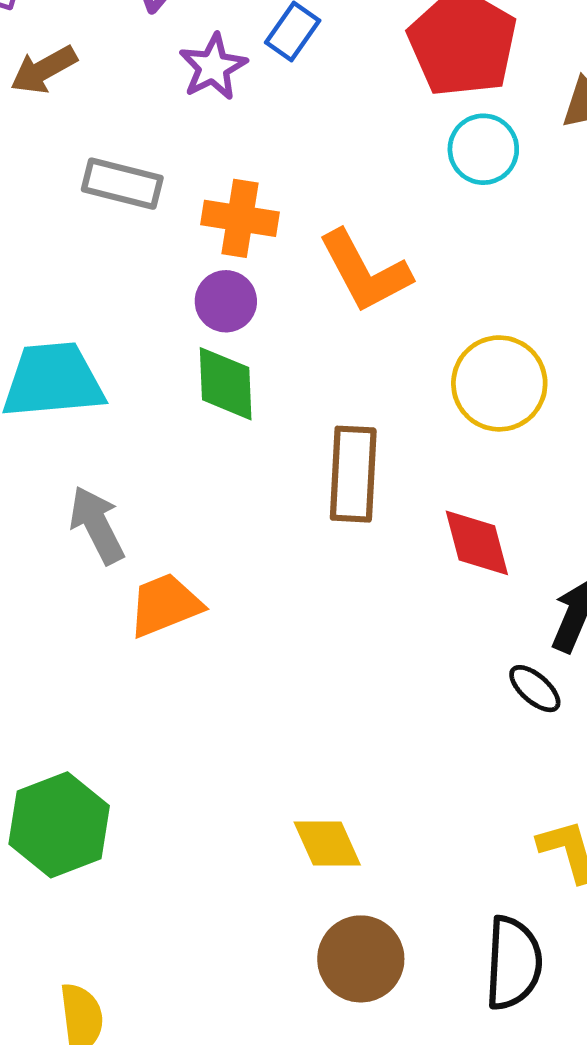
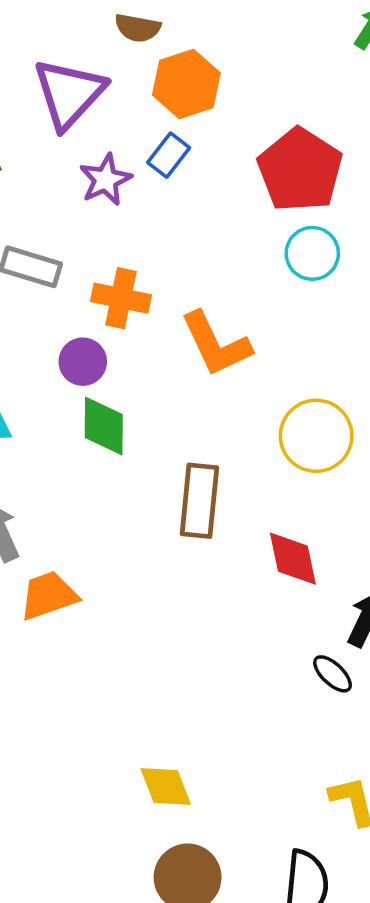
purple circle: (226, 301) -> (83, 362), moved

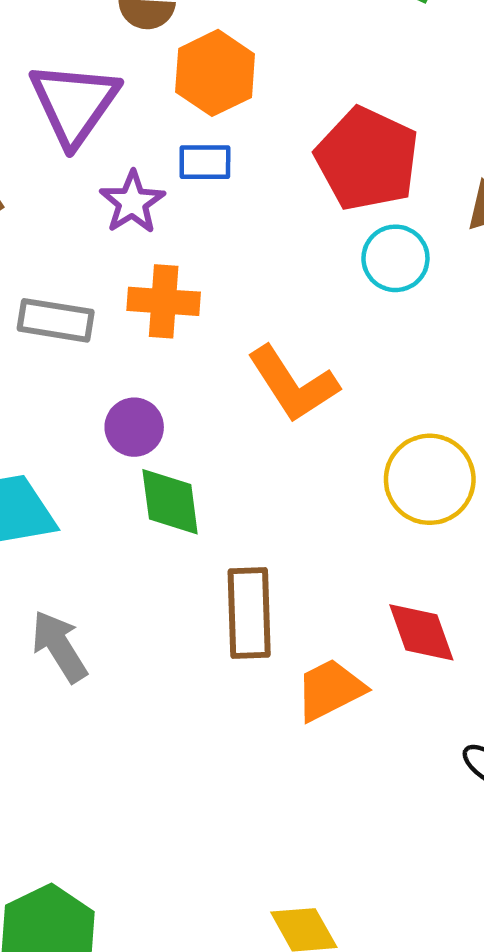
blue rectangle: (169, 155) -> (205, 162), turned 60
orange cross: (121, 298) -> (164, 301), moved
brown rectangle: (199, 501) -> (249, 613), moved
orange trapezoid: (49, 596) -> (330, 690), moved

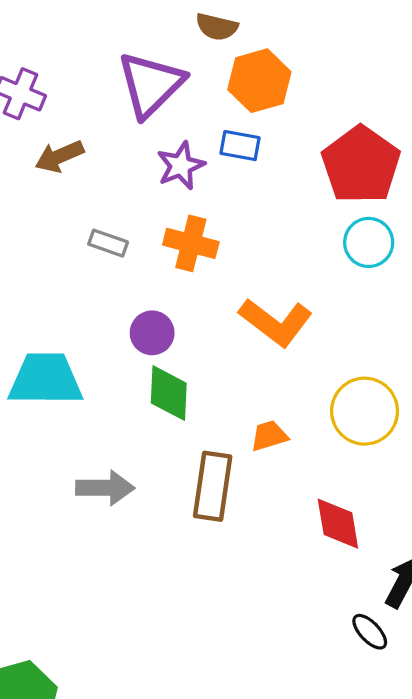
gray rectangle: (56, 320) -> (108, 243), size x0.7
orange L-shape: (293, 384) -> (276, 322), turned -30
gray arrow: (59, 646) -> (105, 488), moved, turned 112
orange trapezoid: (330, 690) -> (269, 436), moved, size x0.7

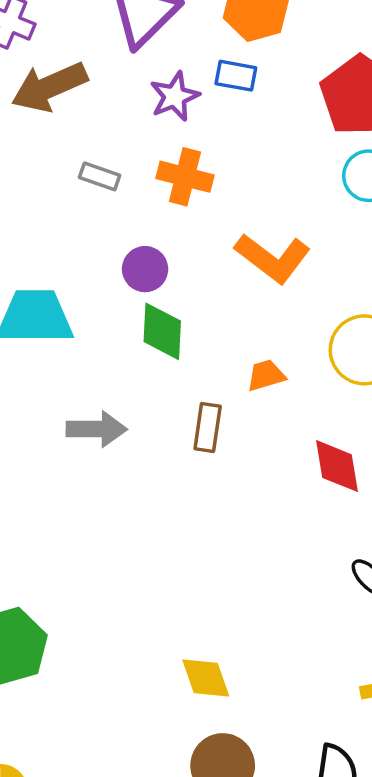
brown arrow: (59, 156) -> (49, 87), size x1.5
brown rectangle: (213, 486) -> (208, 427), size x0.7

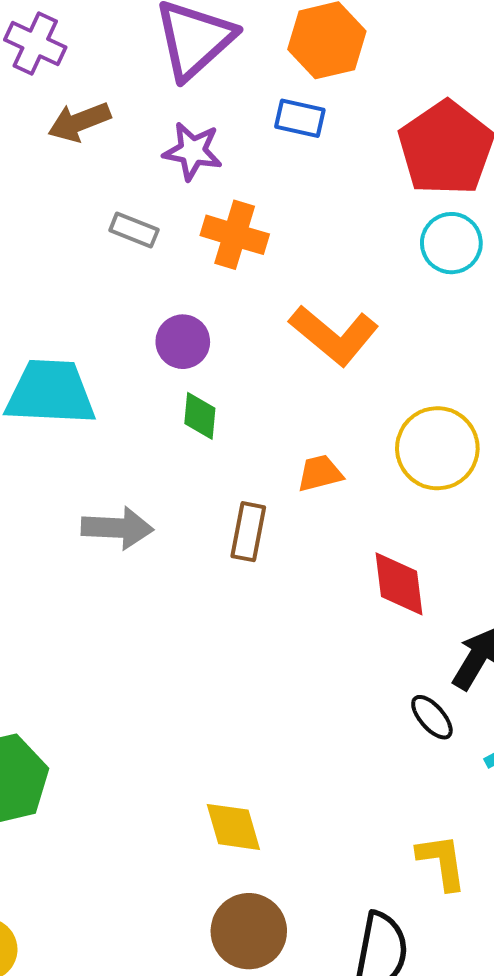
brown arrow: (49, 87) -> (79, 122), size x0.7
purple star: (175, 96) -> (193, 151), moved, turned 30
green diamond: (162, 331) -> (200, 416), size x0.7

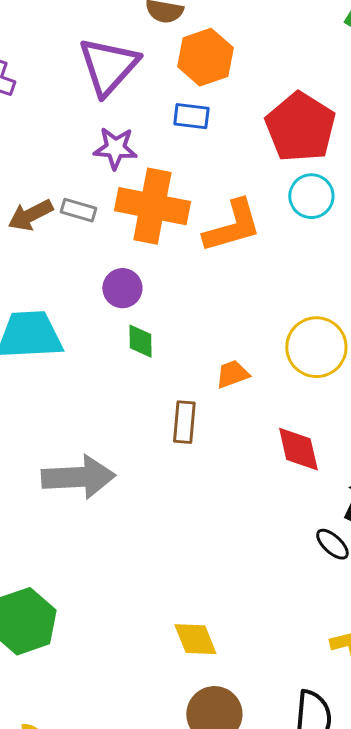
brown arrow: (79, 122) -> (30, 215), moved
orange cross: (235, 235) -> (152, 206), size x1.5
orange L-shape: (334, 335) -> (232, 226), moved, turned -50
gray arrow: (117, 528) -> (78, 477), moved, size x1.4

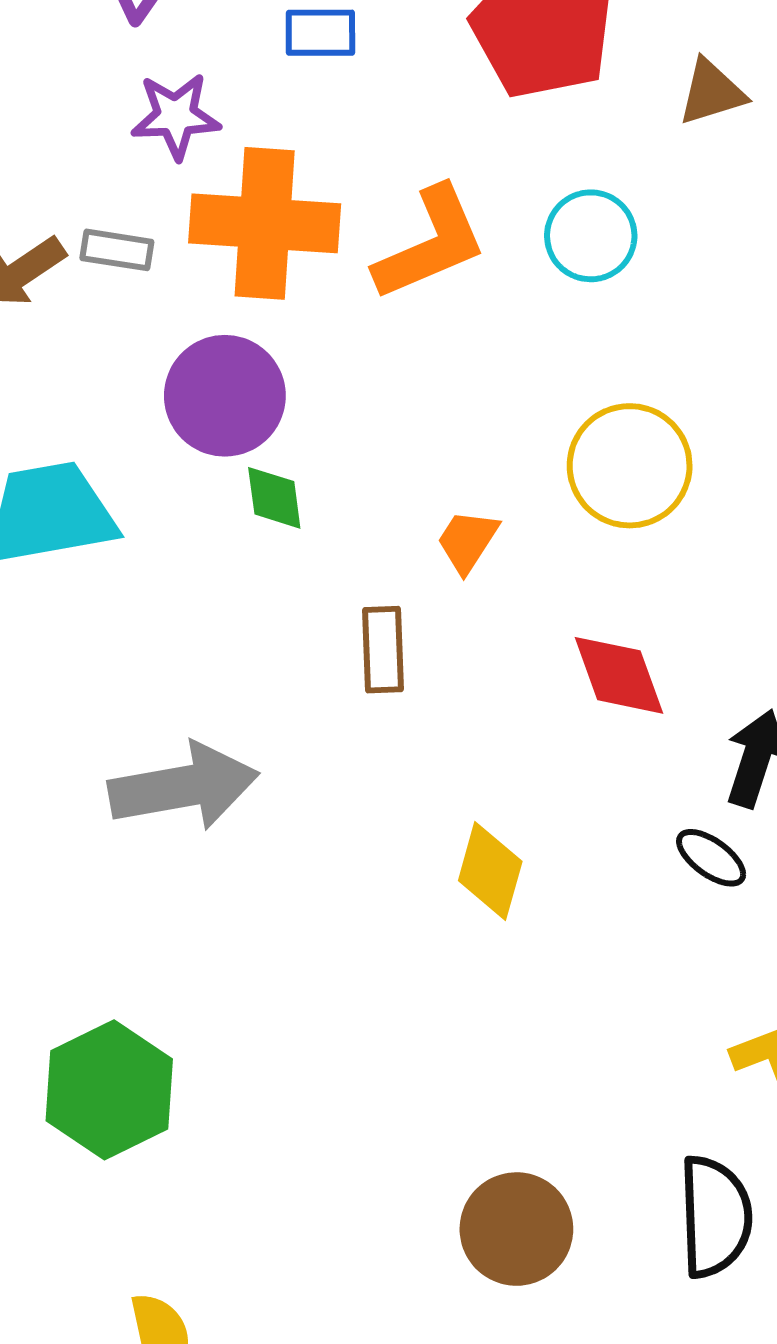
cyan circle: (311, 196) -> (591, 236), moved
purple circle: (122, 288) -> (225, 396), size x1.5
orange trapezoid: (232, 374) -> (467, 541), turned -30
yellow diamond: (195, 639) -> (490, 871), moved, turned 45

